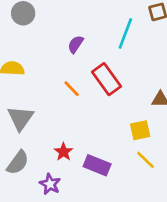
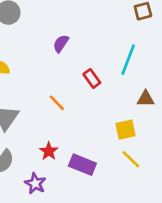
cyan line: (125, 33) -> (128, 60), moved
red rectangle: (106, 79) -> (92, 78), size x0.6
orange line: (72, 89) -> (57, 103), moved

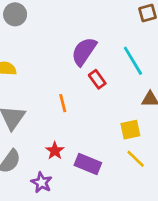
purple semicircle: (61, 43) -> (84, 51), moved, size x1.6
cyan line: (128, 60) -> (133, 61), turned -52
orange line: (57, 103) -> (63, 103), turned 30

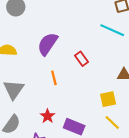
purple semicircle: (84, 51) -> (48, 44), moved
cyan line: (133, 61) -> (112, 30), moved, turned -35

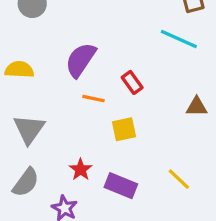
orange line: (54, 78) -> (93, 99), moved, turned -64
yellow square: (108, 99) -> (124, 129), moved

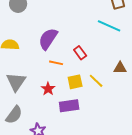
red star: (81, 169) -> (48, 89), moved
yellow line: (179, 179) -> (96, 81), moved
purple rectangle: (121, 186) -> (69, 106), moved, turned -30

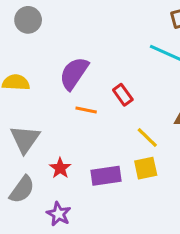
yellow square: (75, 82) -> (146, 168), moved
red star: (48, 89) -> (60, 168), moved

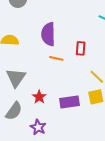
purple semicircle: (74, 73) -> (48, 34), turned -35
red rectangle: (123, 95) -> (81, 48), turned 40

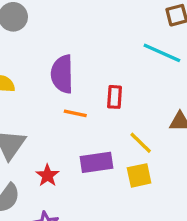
purple rectangle: (69, 102) -> (97, 162), moved

